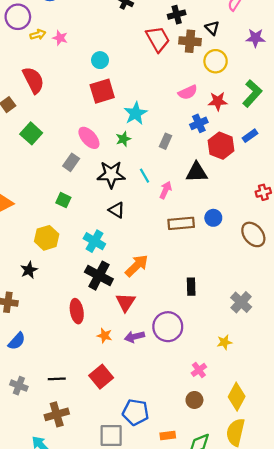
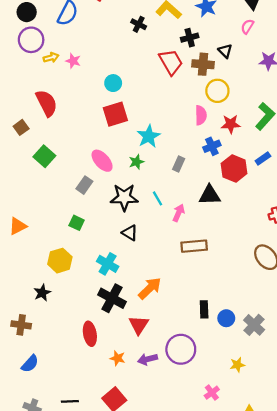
yellow circle: (216, 61) -> (217, 91), moved
pink semicircle: (188, 92) -> (201, 115), turned -66
blue circle: (213, 218) -> (226, 318), moved

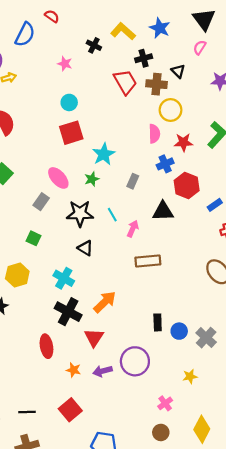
pink star: (73, 61) -> (65, 64), moved
blue rectangle: (263, 158) -> (215, 205), moved

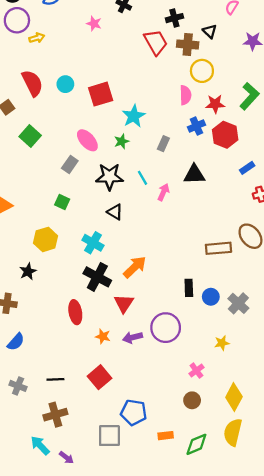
cyan circle: (69, 102) -> (65, 84), moved
red hexagon: (187, 186) -> (225, 135), moved
brown rectangle: (148, 261) -> (218, 248), moved

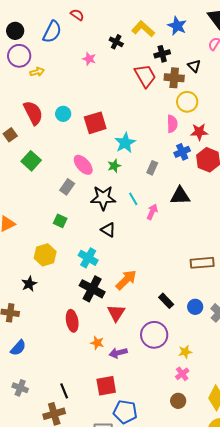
black rectangle: (189, 288) -> (166, 301), moved, turned -42
purple arrow: (133, 338) -> (118, 353), moved
yellow star: (222, 343) -> (185, 352), moved
red square: (100, 377) -> (106, 386), moved, turned 30
black line: (55, 379) -> (64, 391), moved, turned 70

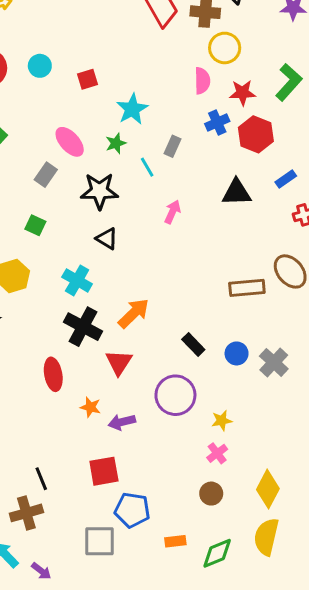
red square: (95, 123) -> (88, 79), size x0.6
black triangle: (180, 196) -> (237, 193), moved
cyan line: (133, 199) -> (147, 167), moved

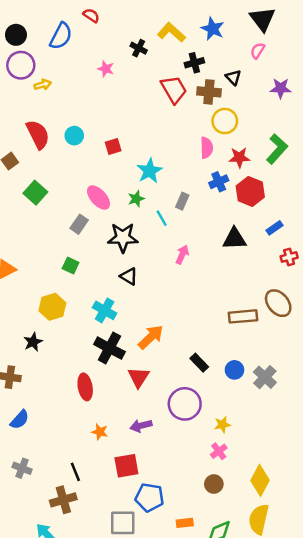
orange star: (90, 407) -> (100, 432), moved

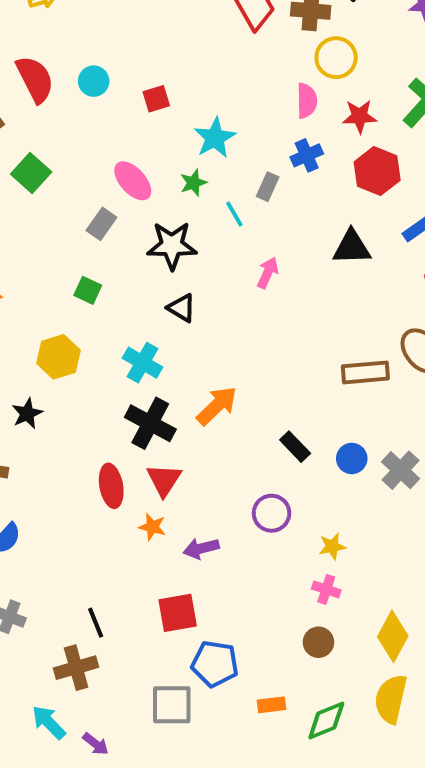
blue cross: (219, 182) -> (307, 155), moved
red triangle: (139, 377) -> (164, 480), moved
purple circle: (185, 404) -> (272, 513), size x0.7
orange star: (100, 432) -> (152, 527), moved
pink cross: (219, 451) -> (326, 589), turned -35

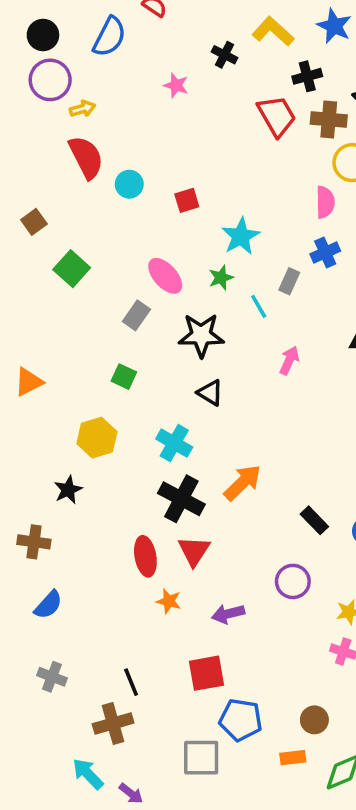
red semicircle: (35, 79) -> (86, 157), moved
orange star: (152, 527) -> (169, 601), moved
brown circle: (318, 642) -> (314, 720), moved

